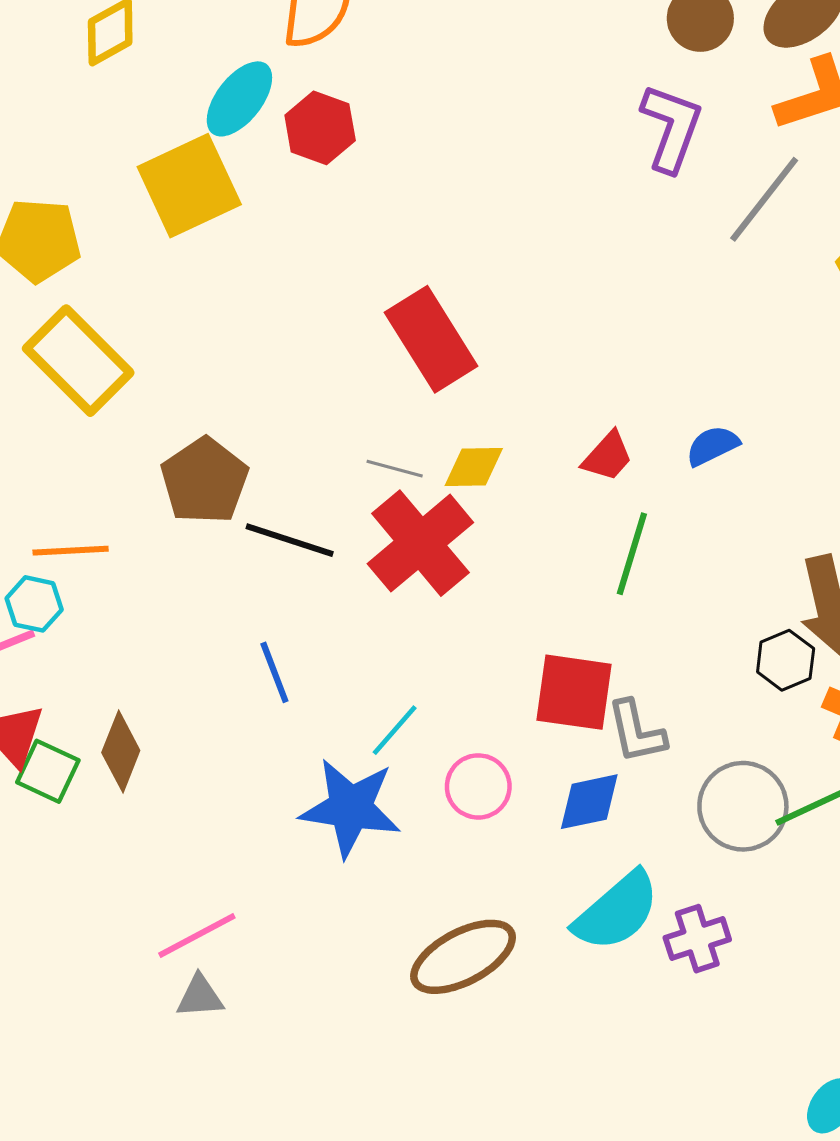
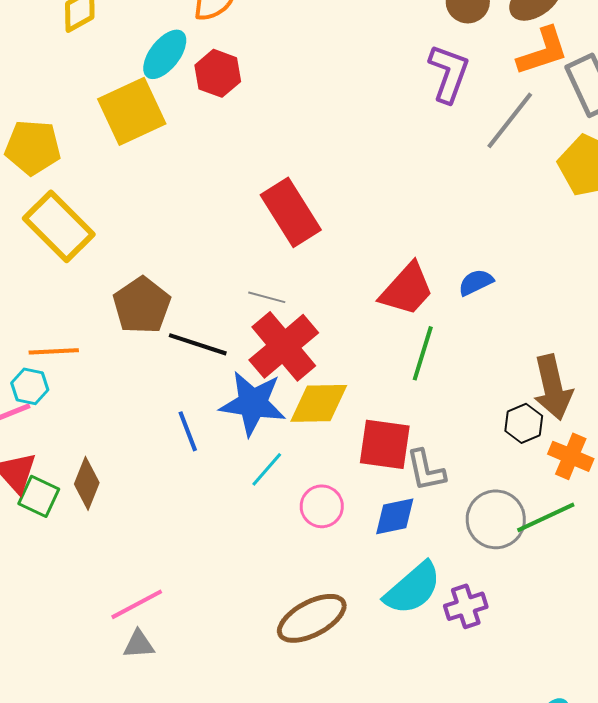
red trapezoid: (608, 456) -> (407, 289), size x1.6
yellow diamond: (474, 467) -> (319, 403), moved, size x1.5
blue star: (350, 808) -> (253, 403), moved

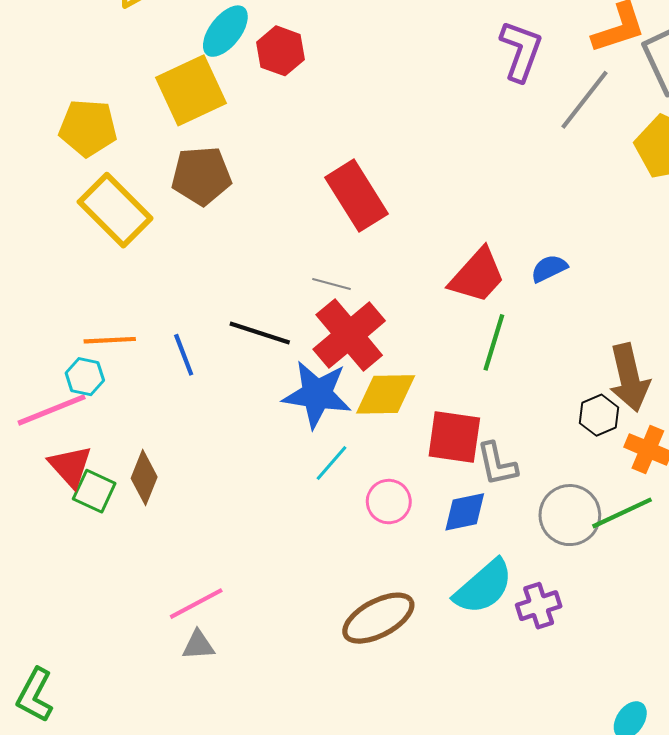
brown pentagon: (142, 305) -> (201, 176), moved, turned 30
blue line: (188, 431) -> (184, 355), moved

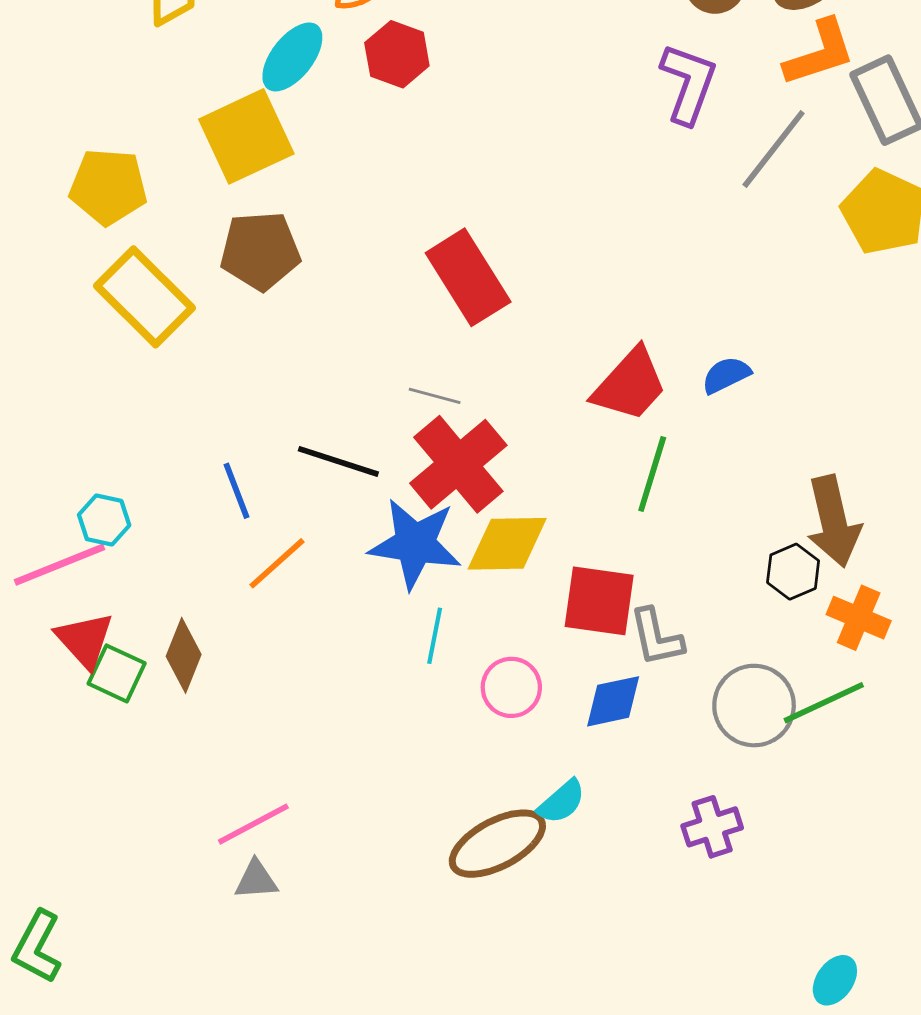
red hexagon: (281, 51) -> (397, 54), moved
orange line: (110, 340) -> (277, 563), moved, turned -39
cyan line: (332, 463) -> (435, 636), turned -30
cyan semicircle: (483, 587) -> (562, 802), moved, size x0.6

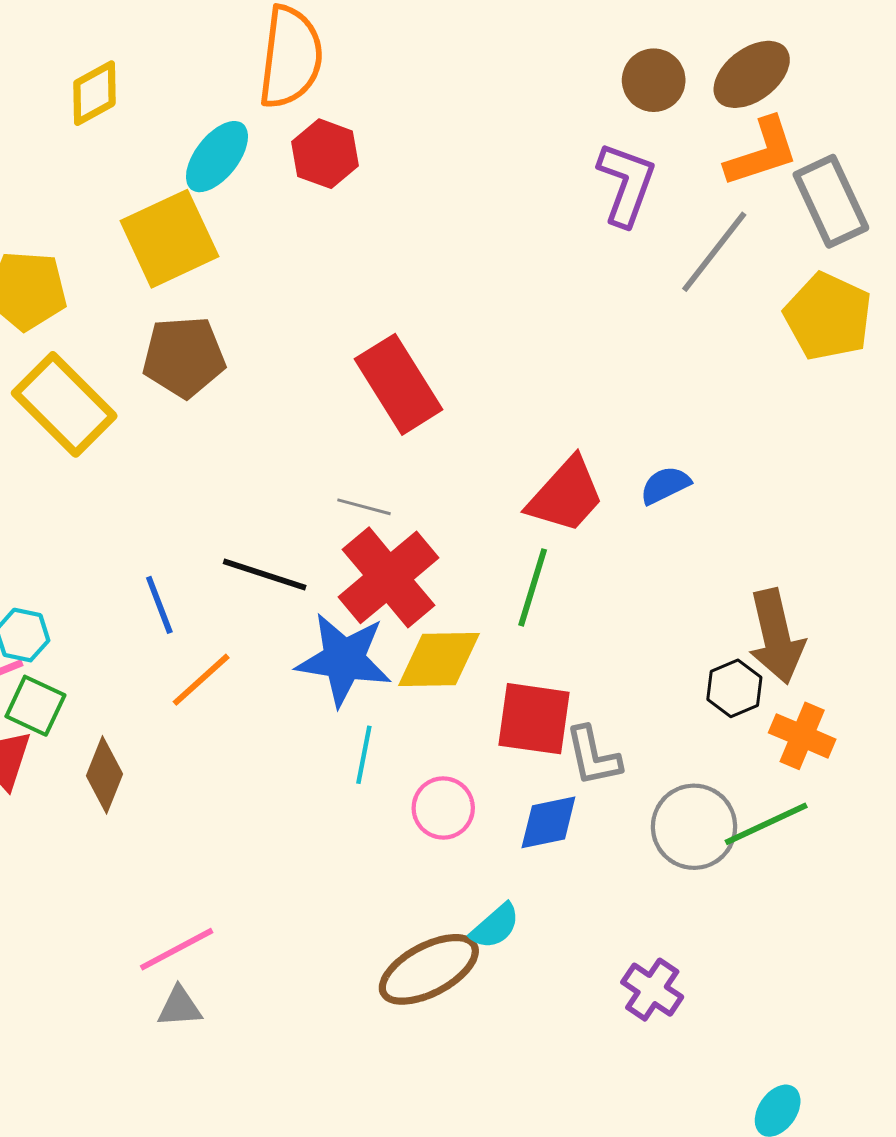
green line: (652, 474) -> (533, 587), moved
green square: (117, 673) -> (35, 706), moved
purple cross: (712, 827) -> (652, 990), moved, turned -38

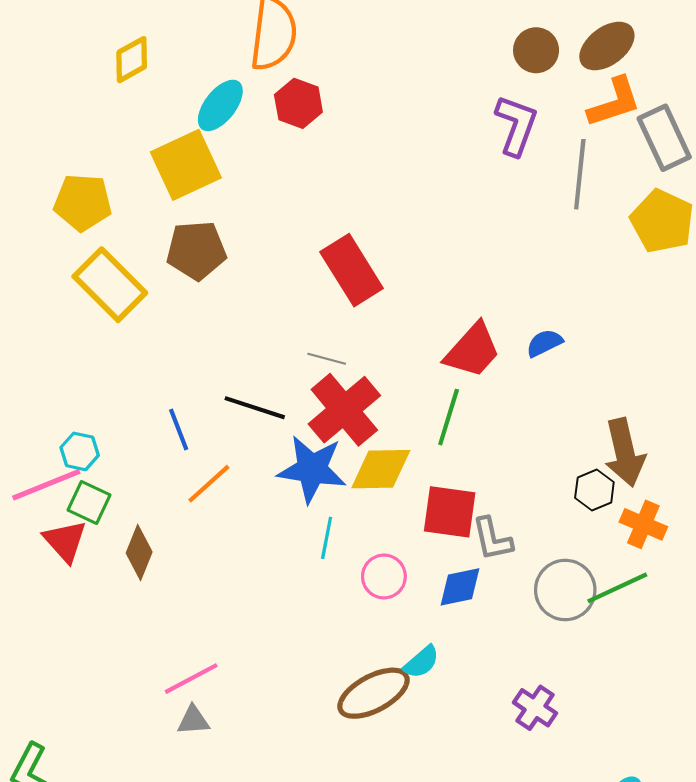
gray line: (714, 252) -> (580, 174), turned -32

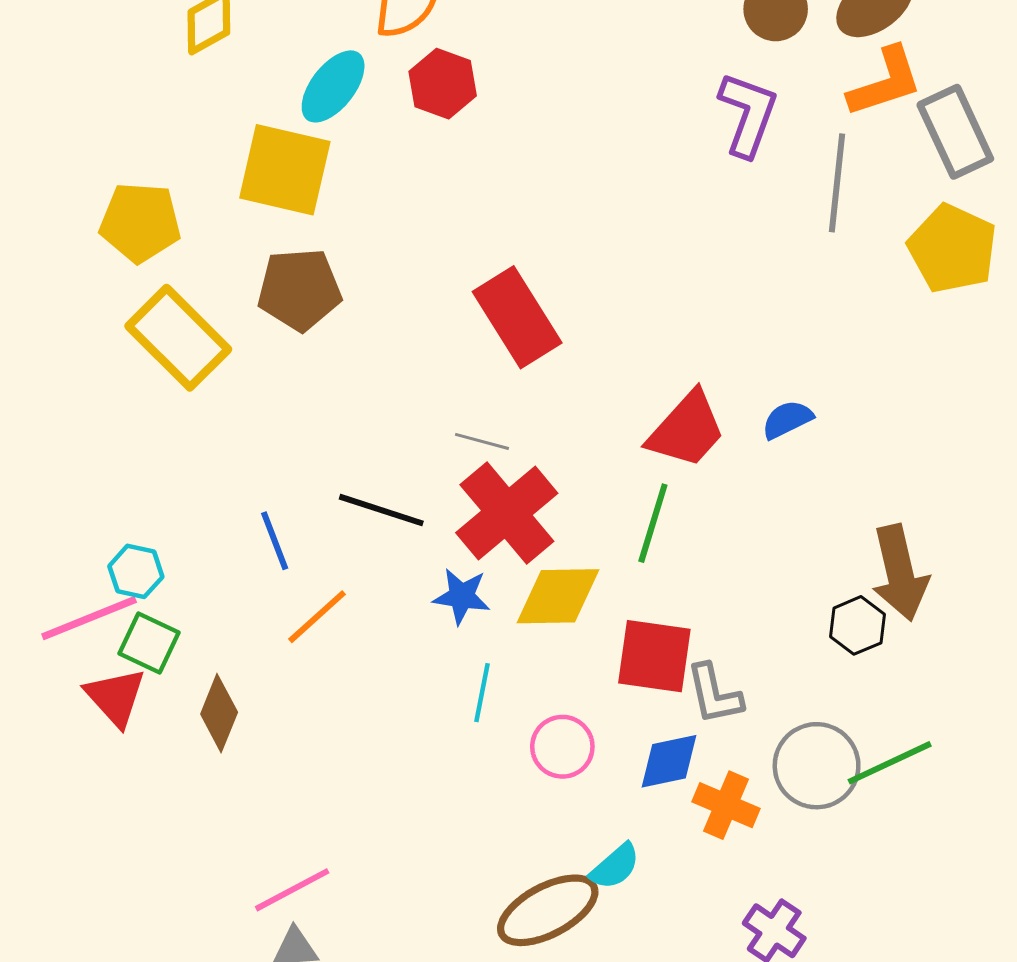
yellow square: (186, 165) -> (285, 170), turned 38
blue star: (312, 469) -> (462, 596), size x0.6
orange cross: (643, 524) -> (726, 805), moved

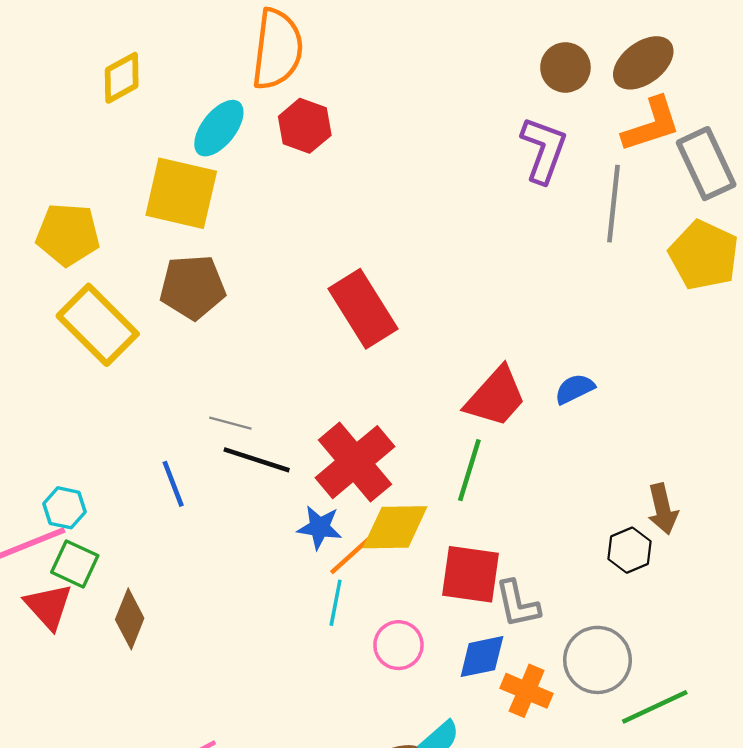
gray line: (482, 441) -> (230, 423), moved
brown arrow: (900, 573) -> (663, 509), size x0.7
orange line: (317, 617) -> (353, 554), moved
green line: (890, 763) -> (655, 707), moved

